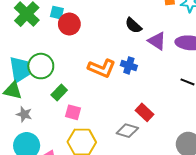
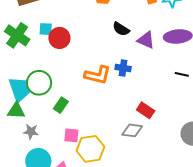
pink square: (73, 112) -> (71, 135), moved

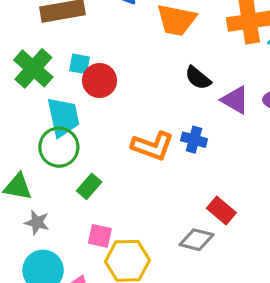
cyan trapezoid: (19, 89) -> (63, 117), moved

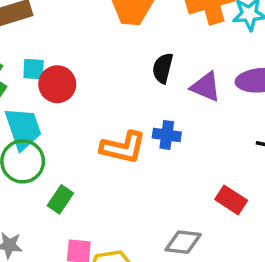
black semicircle: (198, 78) -> (163, 68), turned 72
red rectangle: (221, 210) -> (231, 200), moved

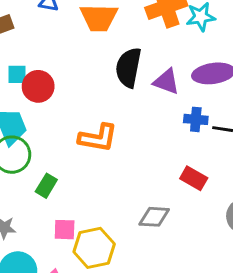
black semicircle: (163, 68) -> (128, 68), size x1.5
blue cross: (167, 135) -> (196, 119), moved

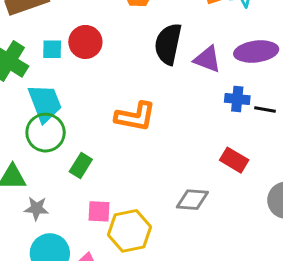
red circle: (38, 86) -> (85, 42), moved

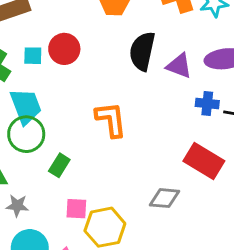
orange L-shape: (135, 117) -> (111, 119), turned -108
red rectangle: (234, 160) -> (204, 161), size x1.5

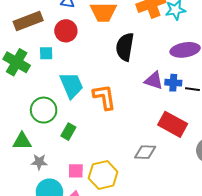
red circle: (64, 49) -> (66, 31), moved
purple triangle: (179, 66) -> (154, 81), moved
cyan trapezoid: (26, 106) -> (72, 85), moved
pink square: (76, 209) -> (76, 171), moved

